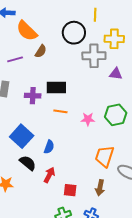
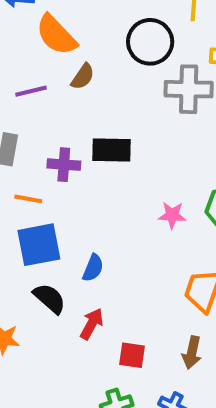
orange line: (60, 111) -> (28, 199), moved
blue square: (22, 136) -> (39, 245), turned 35

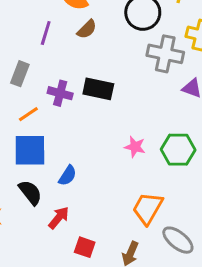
purple line: (31, 91) -> (46, 33), turned -70
orange line: (28, 199) -> (28, 114), turned -55

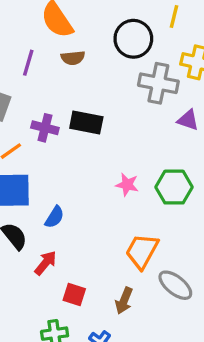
brown semicircle: (87, 29) -> (73, 58), turned 40

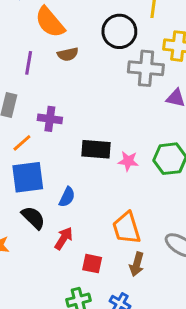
black rectangle: (86, 122) -> (96, 149), moved
orange trapezoid: (142, 251) -> (126, 228), moved, turned -40

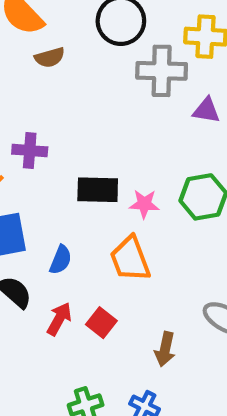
orange trapezoid: (126, 228) -> (130, 259), moved
red square: (92, 264) -> (101, 323), moved, turned 30

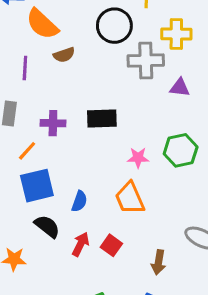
black rectangle: (98, 190) -> (102, 119), moved

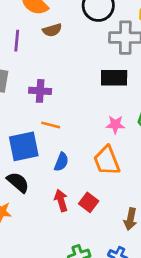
black rectangle: (102, 119) -> (114, 78), moved
orange line: (27, 151) -> (51, 125), moved, turned 60
black semicircle: (47, 226) -> (18, 182), moved
red arrow: (81, 244) -> (61, 200), turned -45

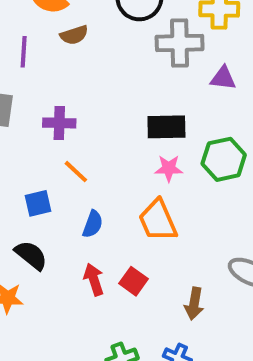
black rectangle: (114, 78) -> (166, 127), moved
orange line: (51, 125) -> (76, 172), turned 30
blue square: (24, 146) -> (38, 203), size x0.6

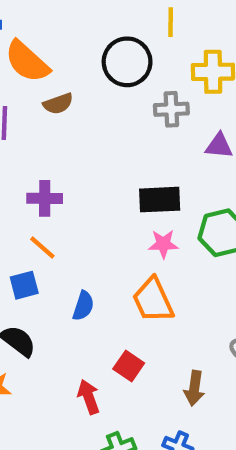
gray cross: (180, 43) -> (171, 109), size x0.7
orange line: (76, 172) -> (42, 248), moved
red arrow: (94, 279) -> (89, 397), moved

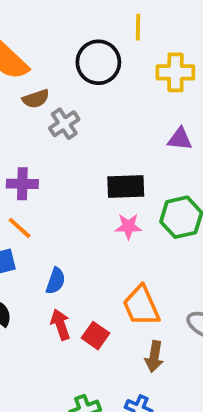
gray cross: (171, 109) -> (64, 124), moved, turned -32
orange trapezoid: (153, 300) -> (141, 306), moved
red arrow: (89, 397) -> (60, 325), moved

